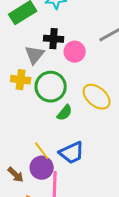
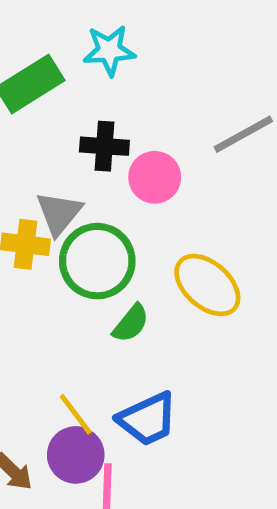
gray triangle: (35, 55) -> (59, 213), moved

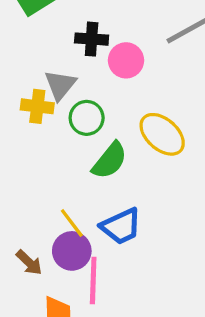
green circle: (97, 261) -> (87, 118), size x0.7
green semicircle: (131, 323) -> (110, 161), size x1.4

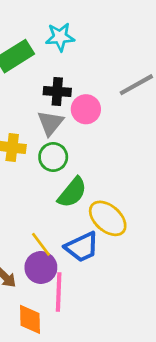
gray triangle: (60, 85) -> (50, 123), moved
yellow ellipse: (162, 134) -> (108, 218), moved

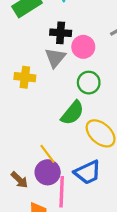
green circle: (53, 157) -> (89, 83), moved
blue trapezoid: (82, 247) -> (88, 172), moved

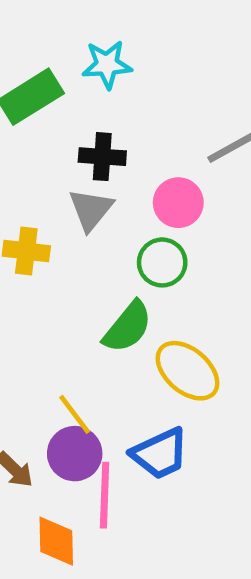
pink circle: (83, 47) -> (178, 203), moved

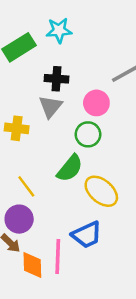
yellow line: (75, 414) -> (26, 186), moved
purple circle: (75, 454) -> (19, 219), moved
orange diamond: (56, 541) -> (32, 265), moved

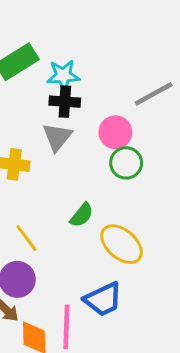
cyan star: (59, 30) -> (63, 76), moved
green circle: (88, 134) -> (126, 163), moved
green semicircle: (70, 168) -> (82, 215), size x0.7

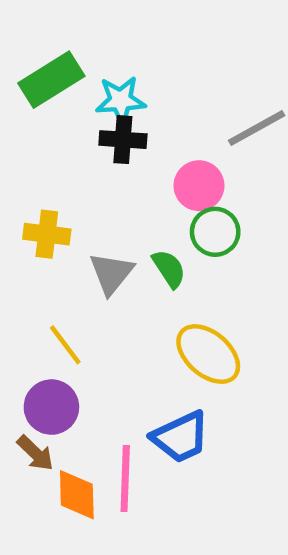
gray triangle: (57, 137) -> (111, 273), moved
green semicircle: (82, 215) -> (169, 269), moved, turned -72

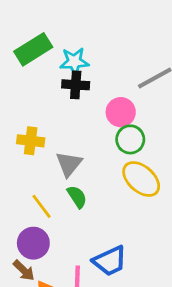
green semicircle: (169, 269) -> (77, 197), moved
yellow ellipse: (208, 354) -> (141, 179), moved

